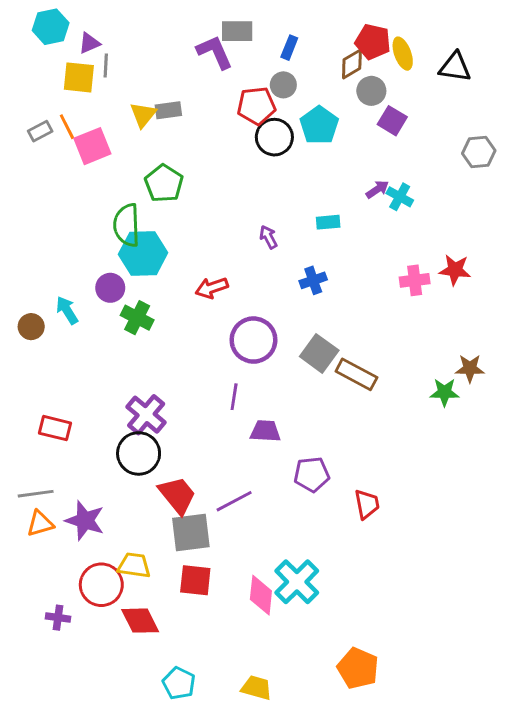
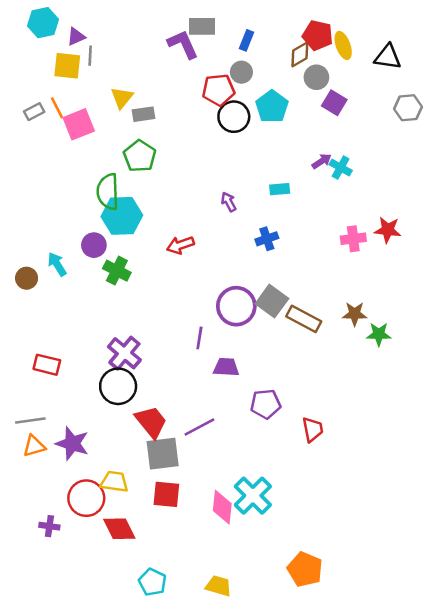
gray rectangle: (168, 110) -> (144, 114), moved
gray hexagon: (479, 152) -> (408, 108), moved
purple circle: (253, 340) -> (236, 306), moved
brown star: (470, 368) -> (355, 314), moved

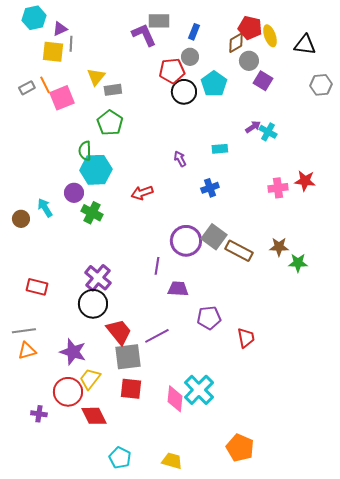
green semicircle: (108, 192) -> (85, 151), size x0.7
purple star: (72, 443) -> (73, 352), moved
yellow trapezoid: (114, 482) -> (90, 379), turned -60

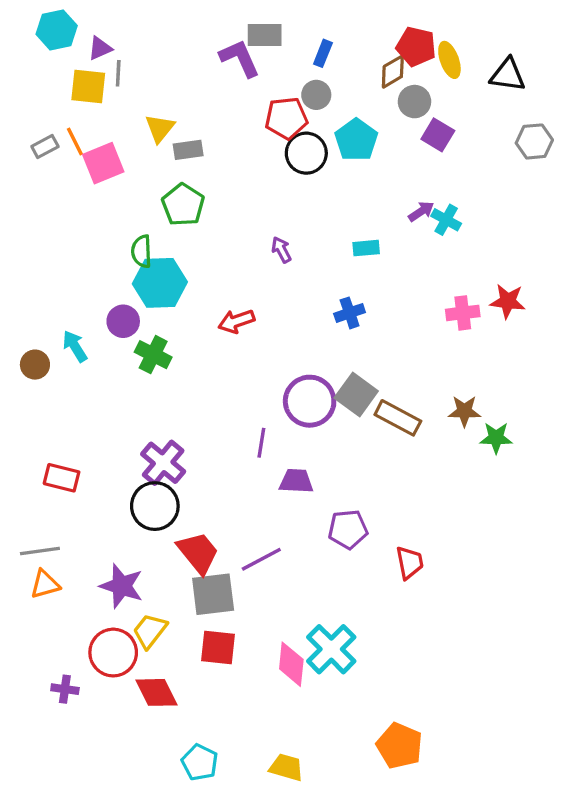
purple arrow: (180, 159) -> (281, 250), moved

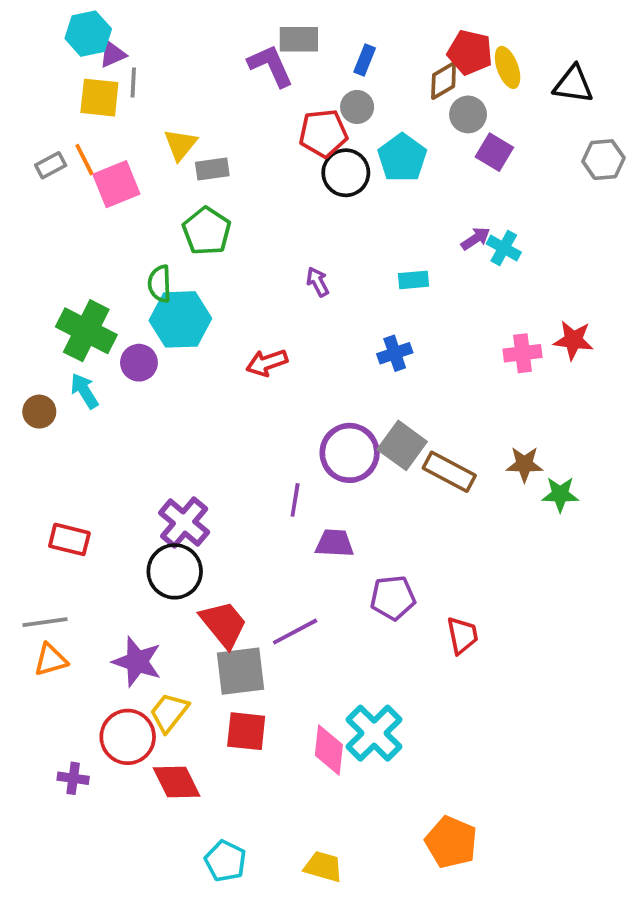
cyan hexagon: (57, 30) -> (88, 34), moved
green cross: (153, 355) -> (86, 331), moved, size x1.4

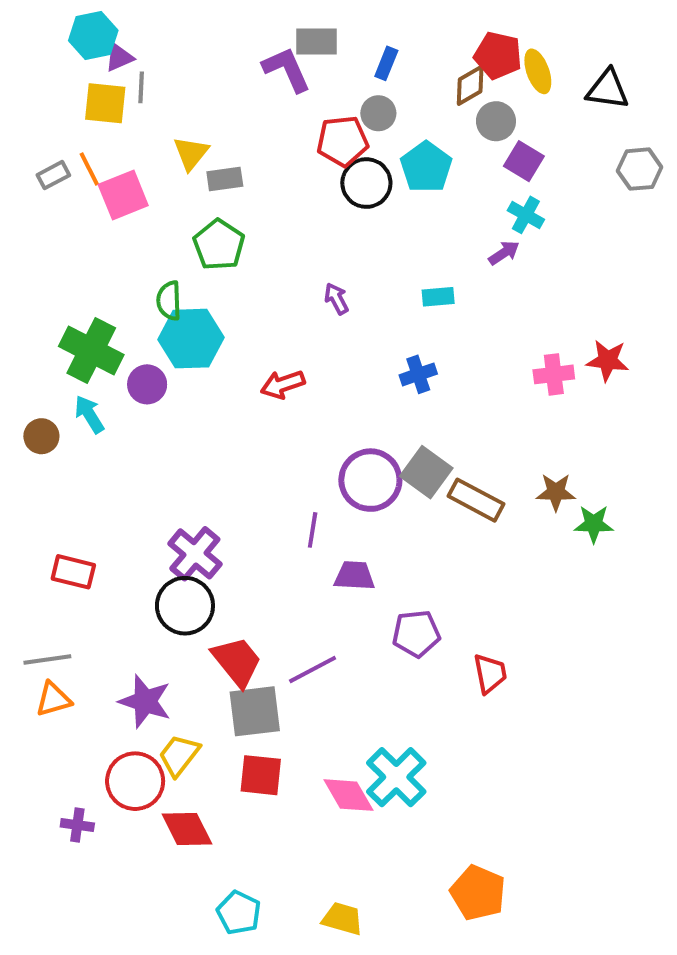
cyan cross: (504, 248) -> (526, 215), moved
pink diamond: (329, 750) -> (348, 795), turned -36

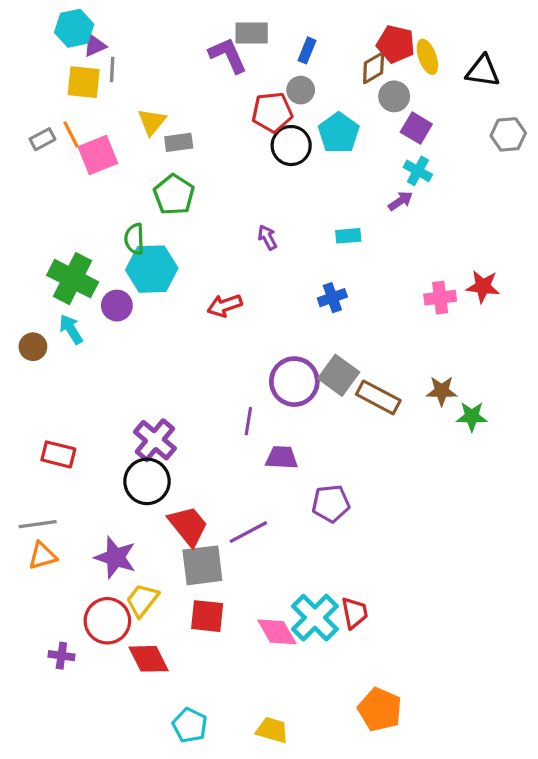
red trapezoid: (490, 673) -> (355, 613), moved

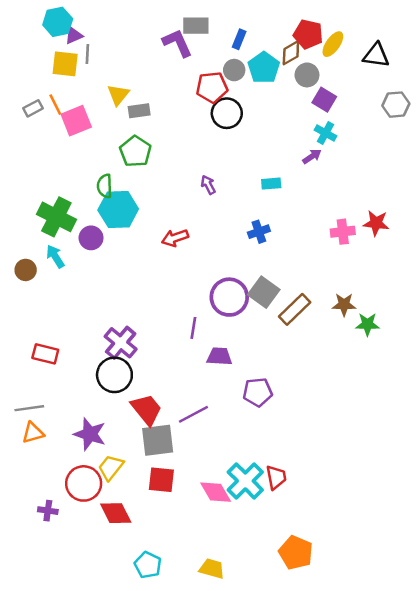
yellow ellipse: (427, 57) -> (333, 44), turned 55
cyan pentagon: (339, 133) -> (264, 68), moved
brown rectangle: (378, 397) -> (295, 309), turned -72

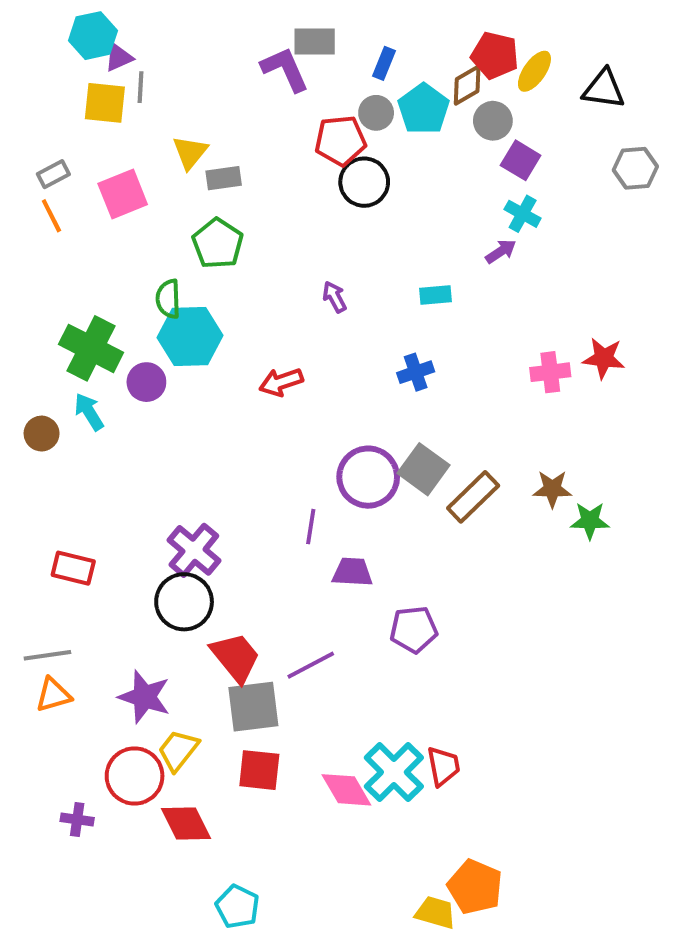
orange line: (55, 105) -> (51, 216), moved
yellow trapezoid: (212, 569) -> (435, 913), moved

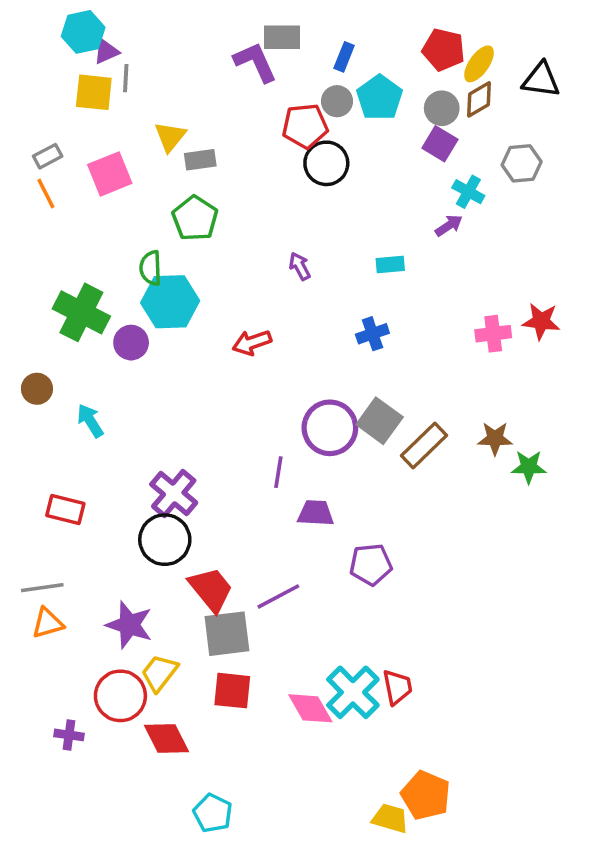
brown diamond: (467, 85) -> (479, 99), moved
purple square: (521, 160) -> (440, 144), moved
gray hexagon: (635, 168) -> (522, 163), moved
cyan arrow: (89, 412) -> (90, 421), moved

